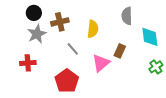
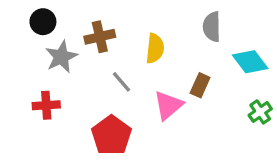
black circle: (34, 13) -> (43, 22), moved
cyan diamond: (150, 37) -> (250, 62), turned -30

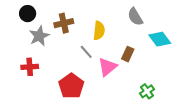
gray semicircle: (212, 27) -> (135, 17), turned -30
gray line: (122, 82) -> (86, 52), moved
green cross: (260, 112) -> (147, 91), moved

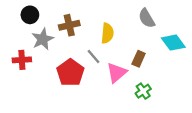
red cross: (30, 67) -> (22, 60), moved
red pentagon: (71, 86) -> (70, 73), moved
green cross: (147, 91) -> (143, 91), moved

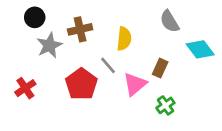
red cross: (22, 60) -> (25, 88), moved, turned -30

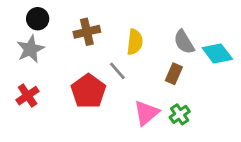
gray semicircle: (169, 21) -> (184, 42), moved
gray star: (49, 45) -> (30, 49), moved
pink triangle: (135, 84) -> (146, 113), moved

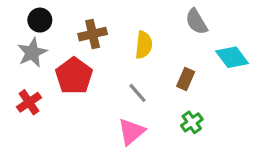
gray semicircle: (184, 42) -> (196, 22), moved
gray line: (117, 71) -> (138, 93), moved
red pentagon: (88, 91) -> (74, 76), moved
pink triangle: (146, 113) -> (131, 132), moved

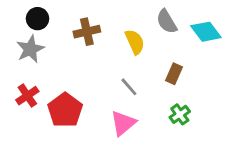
gray semicircle: (196, 22) -> (167, 22), moved
yellow semicircle: (144, 45) -> (135, 42), turned -30
cyan diamond: (232, 57) -> (206, 32), moved
red pentagon: (74, 76) -> (65, 110), moved

